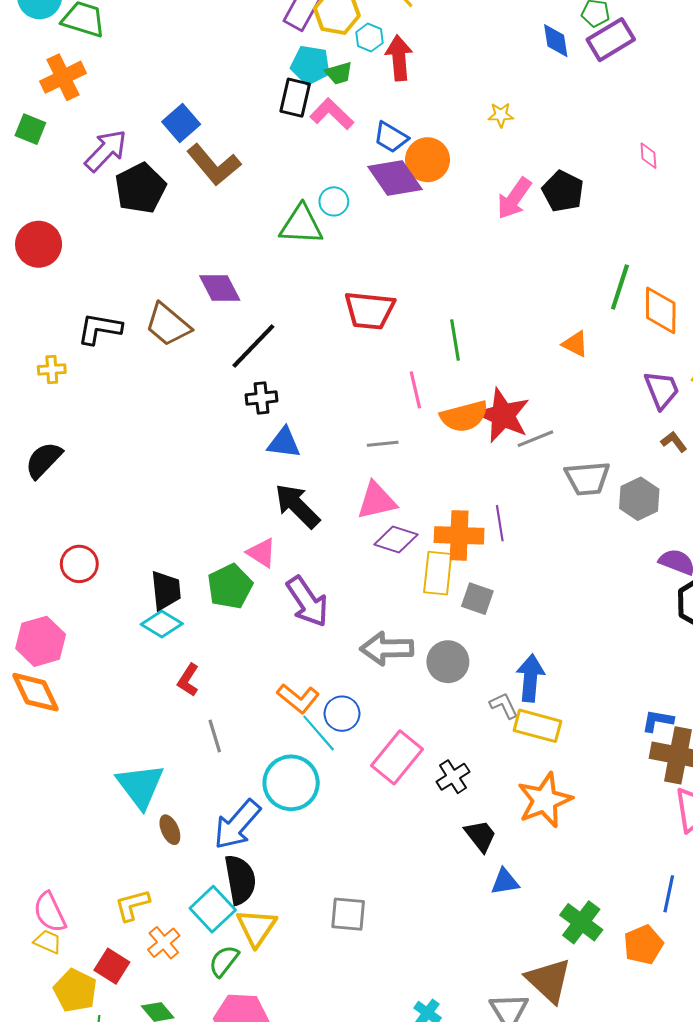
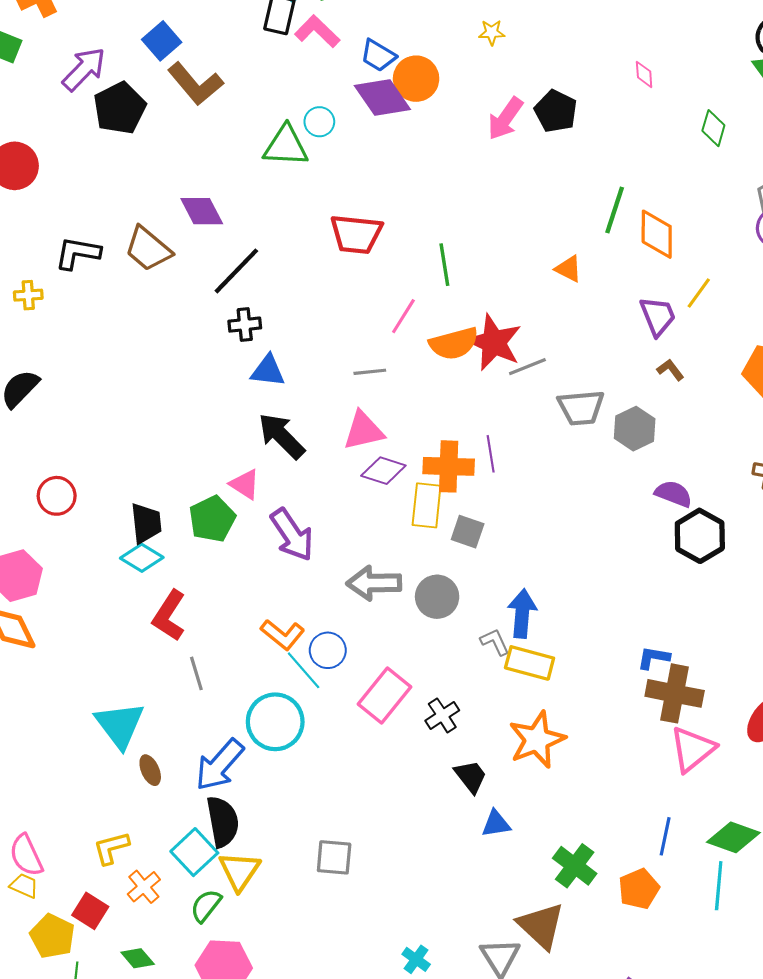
pink line: (415, 390) -> (403, 316), turned 45
red L-shape: (188, 680) -> (169, 616), size x1.5

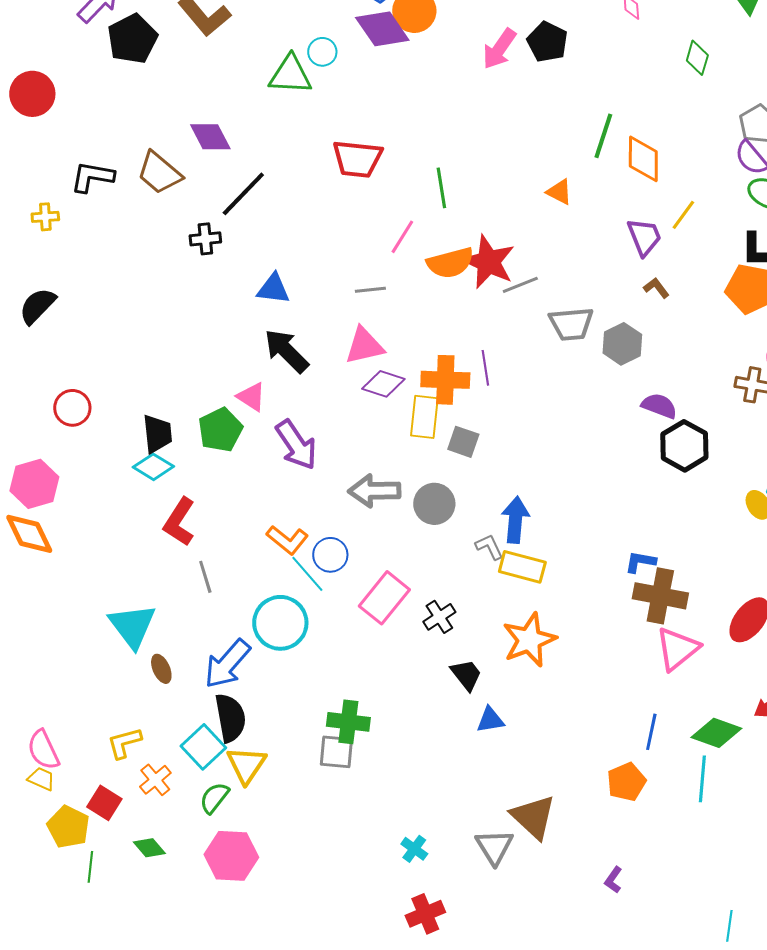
black cross: (245, 325) -> (205, 239), moved
green cross: (575, 866) -> (348, 722), moved, turned -30

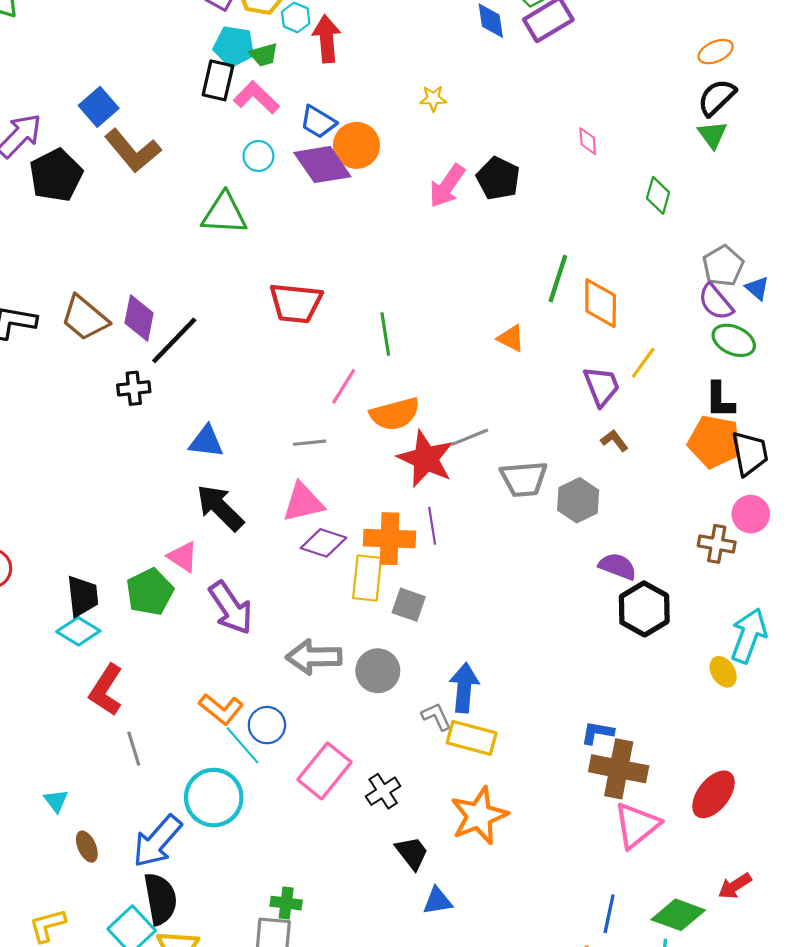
cyan circle: (322, 52) -> (258, 156), moved
purple diamond: (210, 137) -> (139, 318), moved, turned 39
red star: (488, 262) -> (426, 459), moved
cyan triangle: (132, 626) -> (56, 801), size x0.5
green cross: (348, 722) -> (286, 903), size x0.7

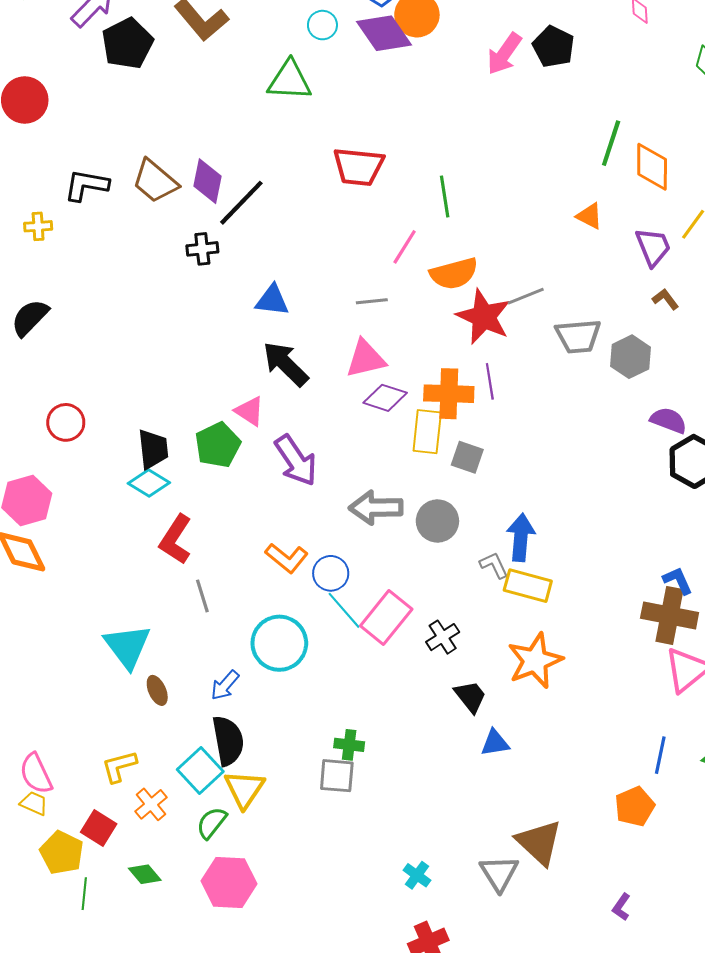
orange triangle: (511, 338) -> (589, 216), moved
blue L-shape: (597, 733) -> (678, 581), moved, turned 56
cyan line: (242, 745) -> (344, 610), moved
cyan triangle: (56, 801) -> (127, 646), size x2.0
blue arrow: (157, 841) -> (225, 685), size x0.6

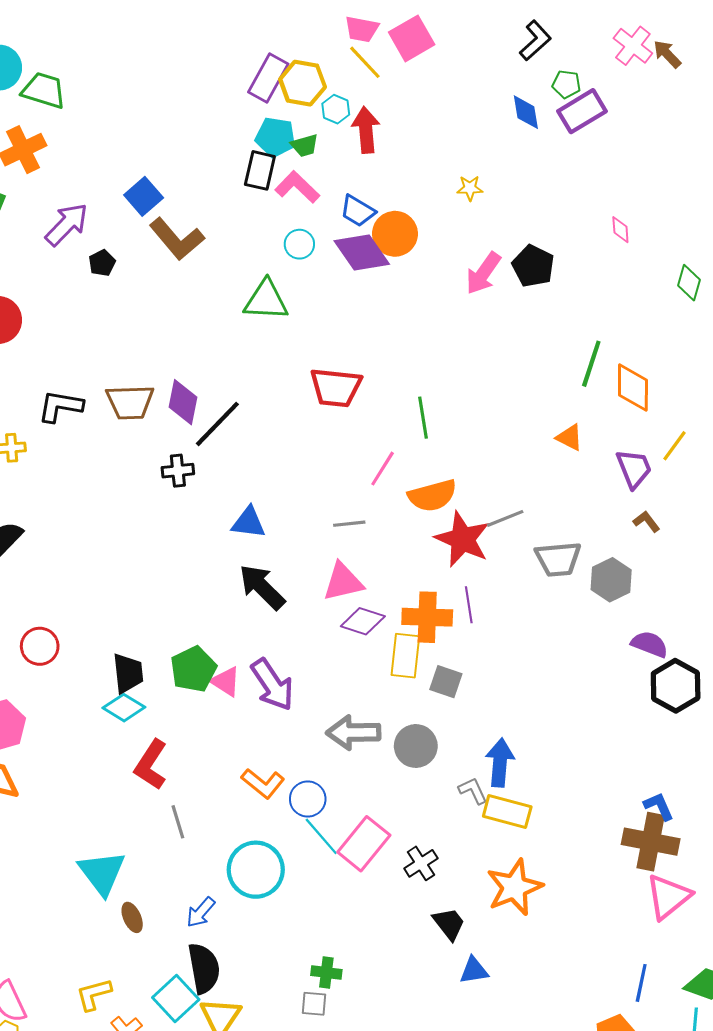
black pentagon: (127, 44) -> (102, 263), size x0.5
brown trapezoid: (155, 181) -> (130, 402), turned -42
pink triangle: (250, 411) -> (226, 682), moved
gray square: (337, 776) -> (314, 1004), size x0.7

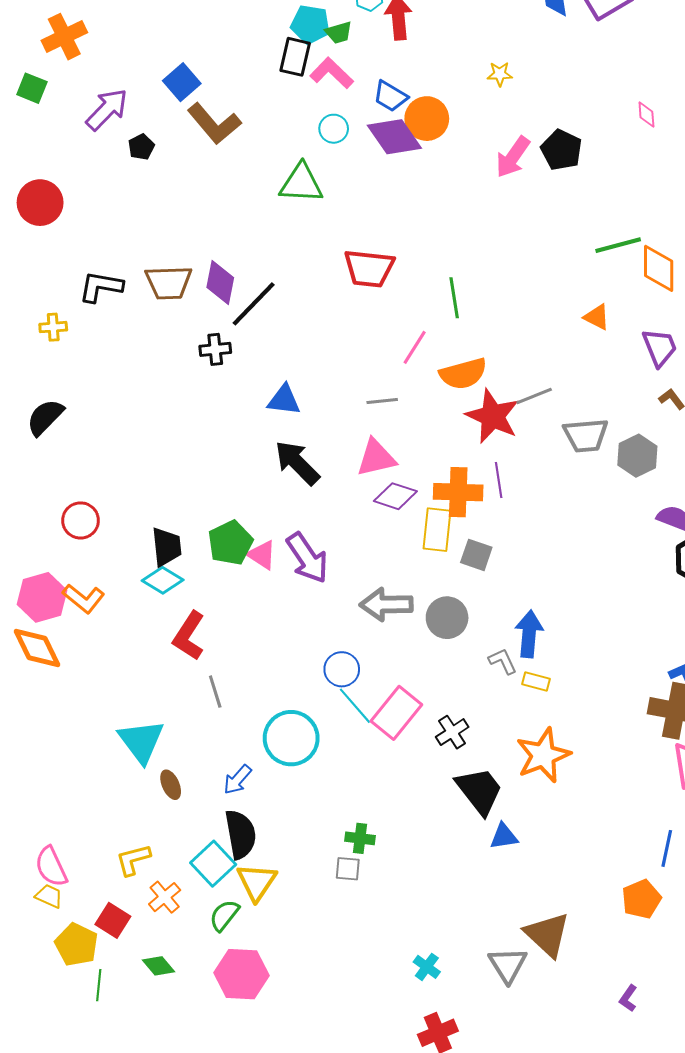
green line: (591, 364) -> (618, 245), turned 57
orange L-shape: (263, 783) -> (84, 598), moved
yellow rectangle: (507, 811) -> (536, 681), size x0.6
black trapezoid: (449, 924) -> (479, 791), size x1.5

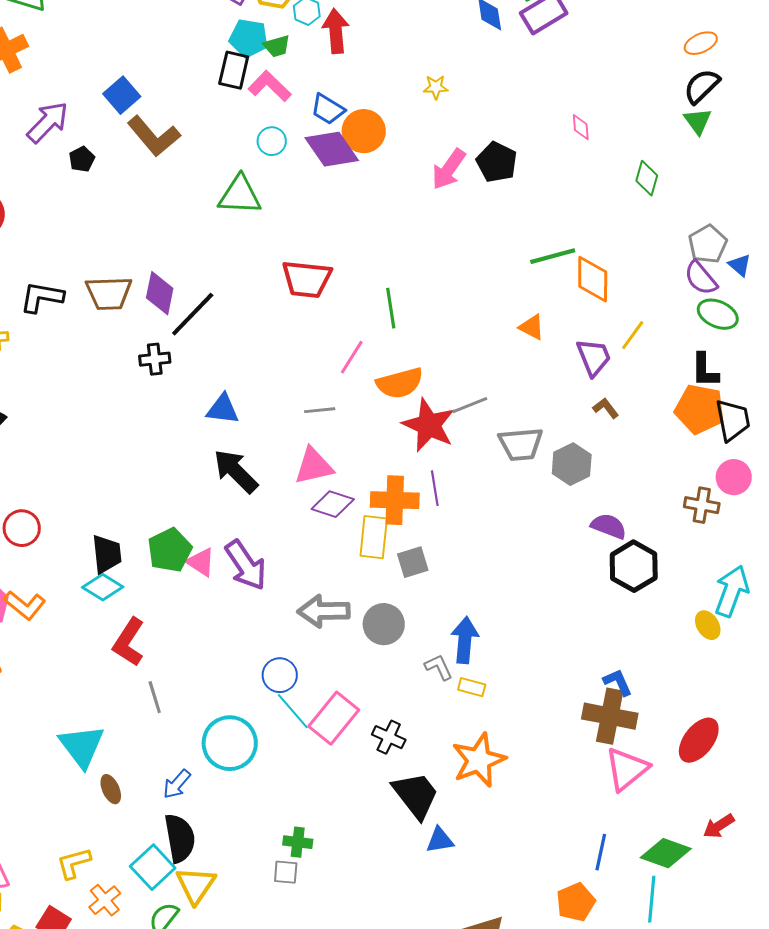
gray square: (476, 555) -> (413, 562), turned -36
black cross: (452, 732) -> (389, 737), turned -32

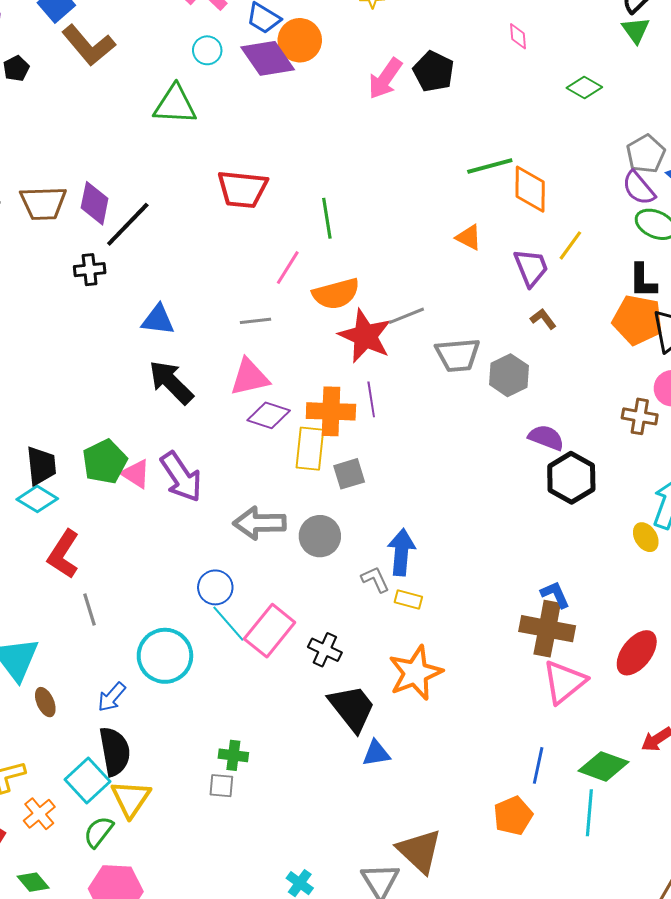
green diamond: (647, 178) -> (584, 88), turned -76

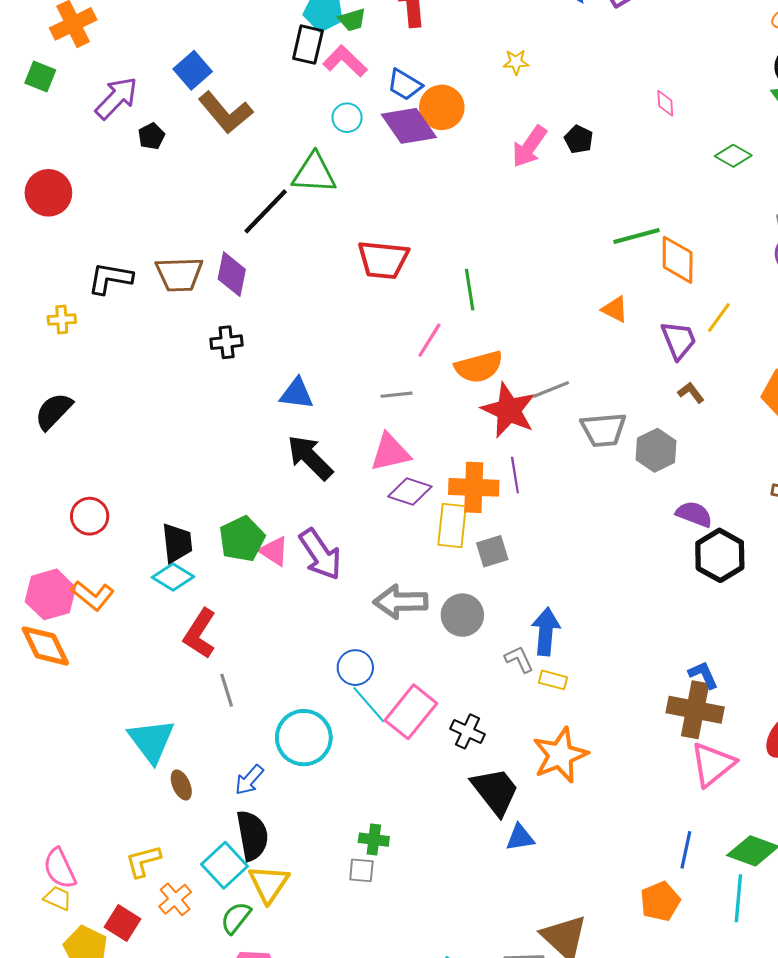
black pentagon: (434, 71) -> (579, 139), size x0.7
black line: (128, 224) -> (266, 211), moved

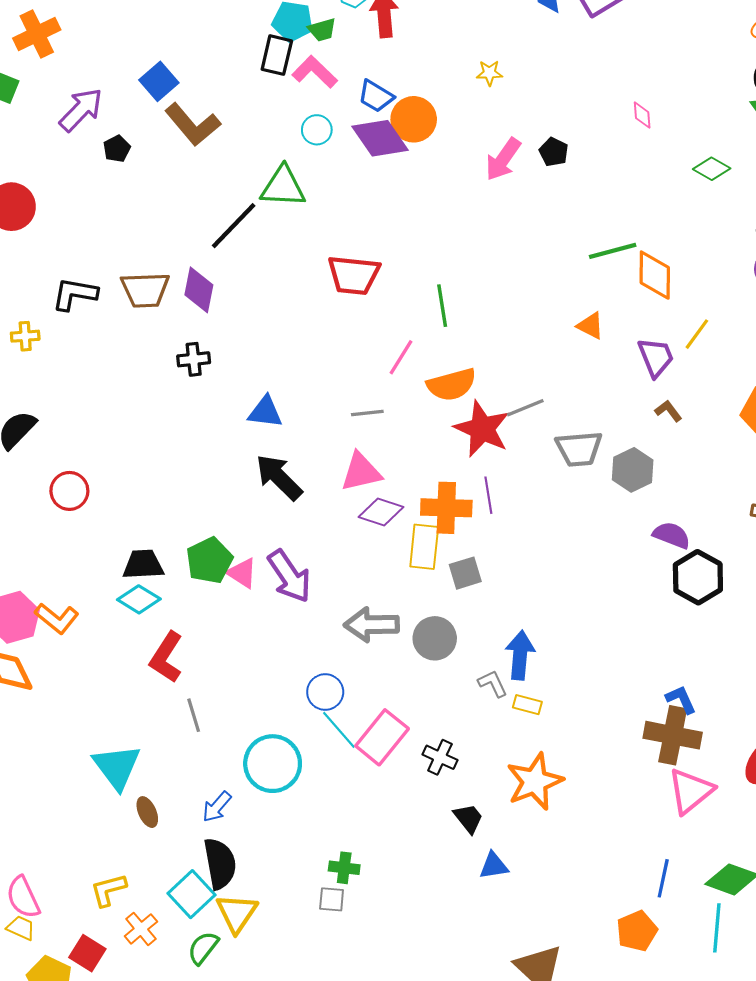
red circle: (90, 516) -> (69, 491), moved
black trapezoid: (177, 543) -> (143, 565), turned -87
black trapezoid: (495, 791) -> (468, 818), size x0.6

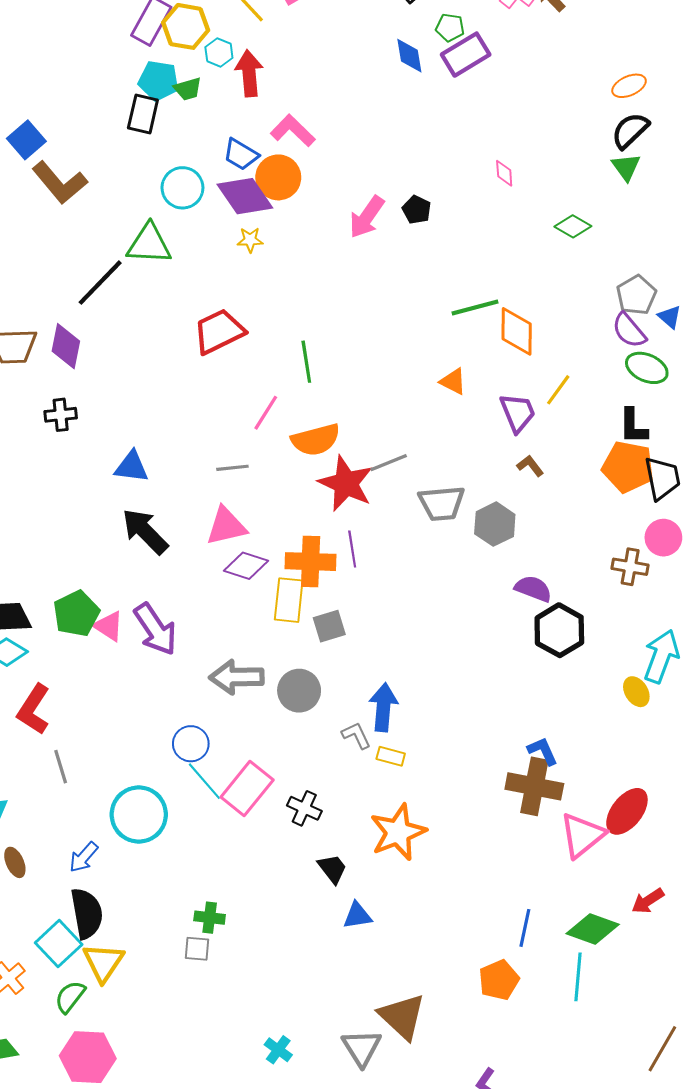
pink L-shape: (315, 72) -> (293, 131), moved
yellow star: (489, 73) -> (250, 240), moved
cyan circle: (317, 130) -> (182, 188), size x1.4
red trapezoid: (354, 275) -> (219, 331), turned 148
pink triangle: (691, 791) -> (582, 835), moved

